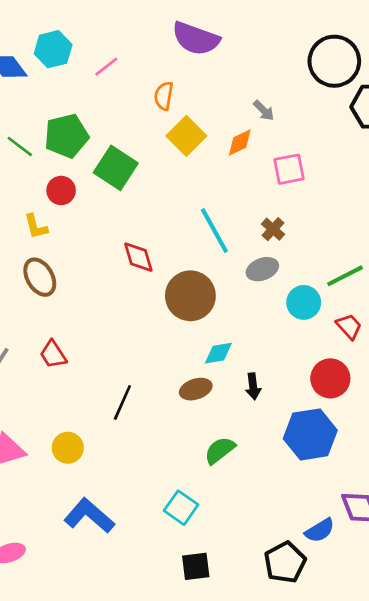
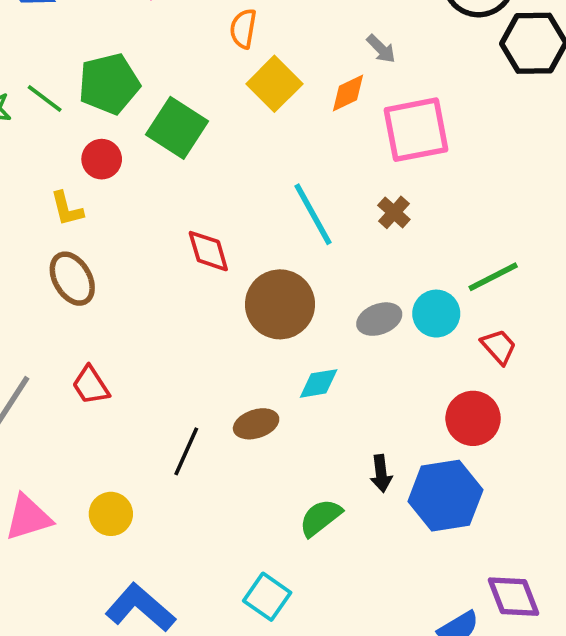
pink square: (289, 169) -> (416, 130), size x1.5
gray ellipse: (262, 269) -> (379, 319), moved
black arrow: (253, 386) -> (381, 473), moved
brown ellipse: (196, 389) -> (256, 424), moved

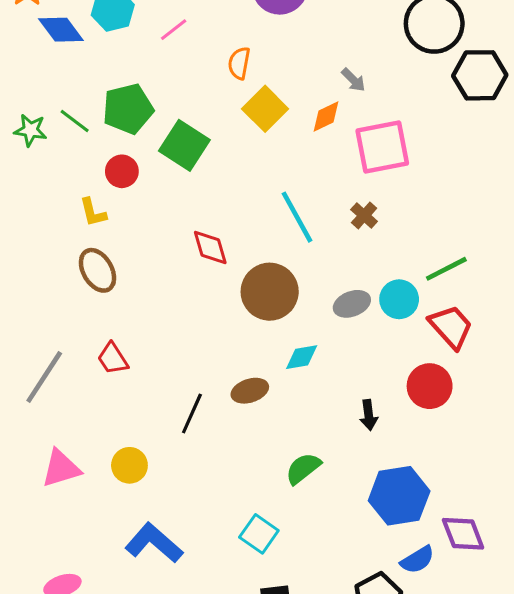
red trapezoid: (499, 347) -> (451, 327), size x1.5
black arrow: (381, 473) -> (369, 415), moved
blue hexagon: (445, 496) -> (399, 496), moved

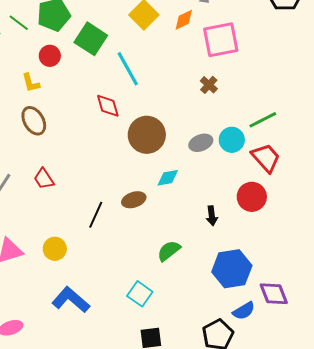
cyan line: (297, 217) -> (128, 69), moved

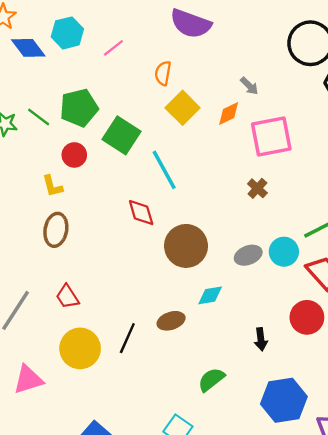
brown ellipse: (34, 121) -> (56, 230), turned 40
yellow circle: (55, 249) -> (80, 348), moved, size x1.5

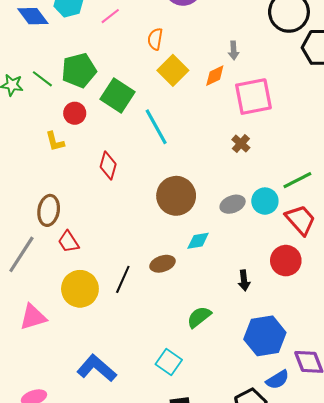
gray arrow: (249, 86) -> (234, 51), turned 42
red diamond: (141, 213) -> (108, 165), moved, turned 32
brown ellipse: (56, 230) -> (49, 210), moved

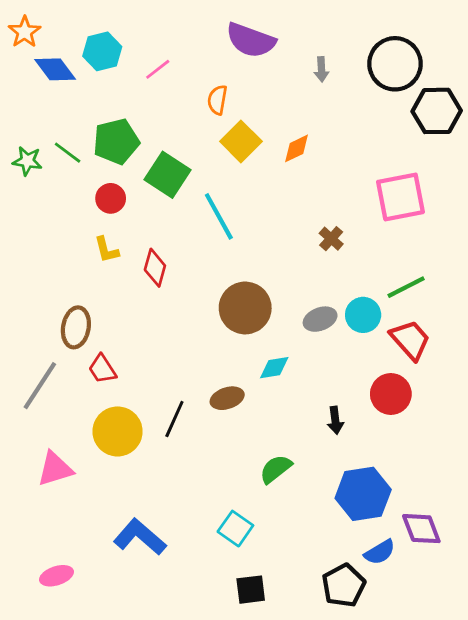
gray arrow: (234, 51) -> (321, 69), moved
pink square: (253, 97) -> (401, 197), moved
yellow L-shape: (55, 141) -> (106, 250), moved

